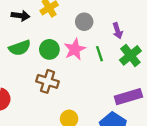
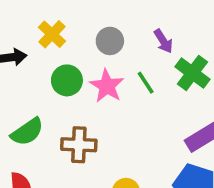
green semicircle: (20, 48) -> (27, 132), moved
green circle: (49, 49) -> (67, 80), moved

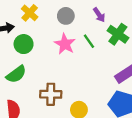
green circle: (67, 80) -> (24, 44), moved
brown cross: (79, 145) -> (51, 94), moved

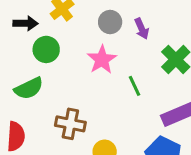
purple arrow: (99, 15) -> (142, 29), moved
green line: (89, 41) -> (135, 86), moved

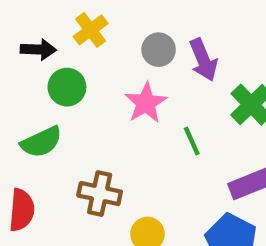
purple arrow: (142, 29) -> (203, 60), size x1.4

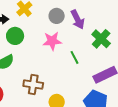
pink star: (146, 103) -> (52, 41), turned 30

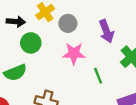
gray circle: (57, 16) -> (68, 23), moved

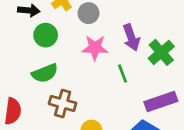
purple arrow: (106, 31) -> (131, 37), moved
green semicircle: (15, 73) -> (45, 73), moved

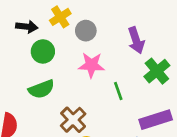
purple arrow: (131, 37) -> (136, 40), moved
brown cross: (63, 103) -> (73, 120), moved, turned 30

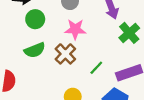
green line: (118, 91) -> (96, 68), moved, turned 64
brown cross: (73, 120) -> (65, 54), moved

